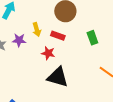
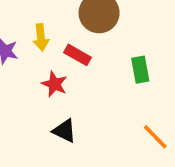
black triangle: (58, 77) -> (64, 131), size x0.6

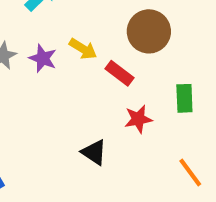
yellow arrow: (41, 37) -> (83, 49), turned -60
red star: (54, 84) -> (138, 119), moved, turned 30

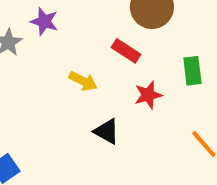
yellow arrow: (83, 49) -> (83, 81), moved
purple star: (43, 58) -> (44, 21), moved

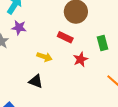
black triangle: (107, 131) -> (36, 81), moved

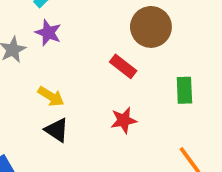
yellow arrow: (44, 57) -> (51, 96), moved
red star: (80, 59) -> (124, 120), moved

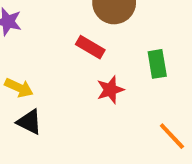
red star: (124, 120) -> (110, 90), moved

